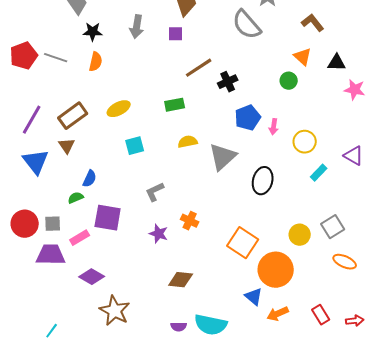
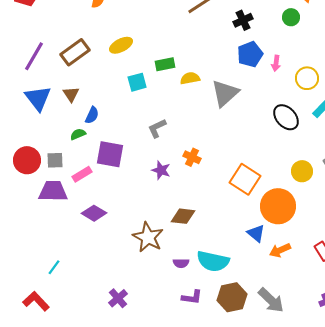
black cross: (228, 82) -> (243, 20), moved
green rectangle: (175, 105) -> (165, 64), moved
brown triangle: (67, 146) -> (71, 94), moved
black ellipse: (263, 181) -> (286, 117), moved, turned -56
brown star: (115, 311) -> (148, 237), moved

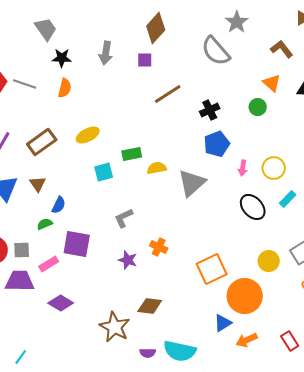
pink arrow: (276, 63) -> (243, 168), moved
orange square: (245, 179) -> (212, 269), turned 32
blue triangle: (256, 233) -> (223, 323), turned 48

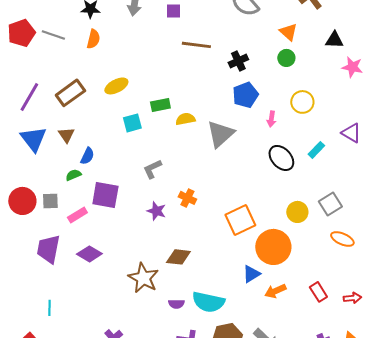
orange triangle: (272, 83) -> (288, 32), moved
brown line: (168, 94) -> (196, 45), turned 40
yellow circle: (274, 168) -> (302, 102), moved
purple trapezoid: (20, 281) -> (48, 249), moved, turned -80
cyan line: (21, 357) -> (49, 308), turned -35

